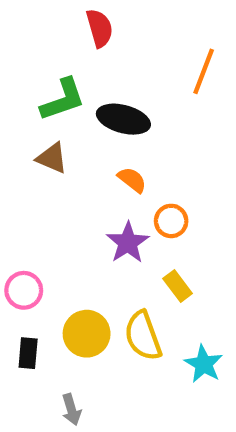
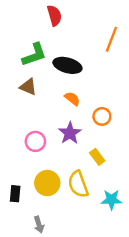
orange circle: (171, 221) -> (102, 116), moved
pink circle: (24, 290) -> (35, 141), moved
cyan star: (204, 364) -> (111, 200), turned -30

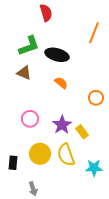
orange circle: (102, 116) -> (96, 98), moved
purple star: (70, 133) -> (62, 125), moved

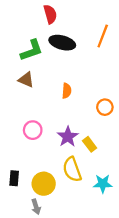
black ellipse: (57, 55) -> (62, 43), moved
orange semicircle: (61, 83) -> (67, 91), turned 56
yellow circle: (40, 154) -> (44, 184), moved

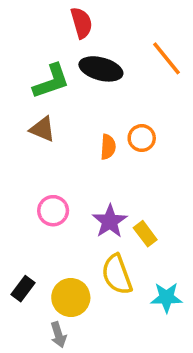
orange line: (103, 36) -> (166, 58), turned -60
orange circle: (105, 107) -> (142, 138), moved
black rectangle: (14, 178) -> (23, 289), turned 32

